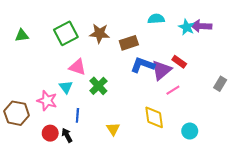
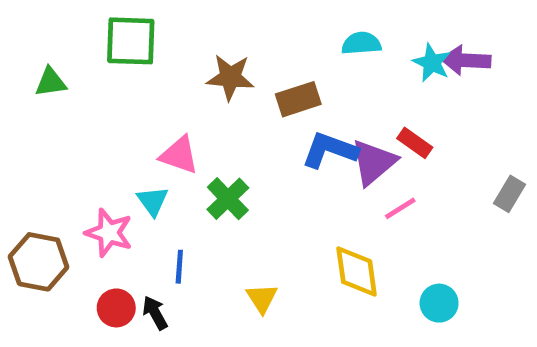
green square: (66, 33) -> (131, 41), moved, turned 30

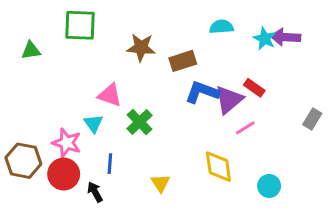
red circle: (116, 308) -> (64, 174), moved, size x1.4

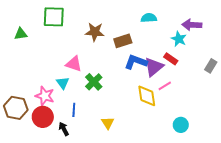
cyan star: (265, 39) -> (179, 39), moved
gray rectangle: (312, 119) -> (211, 66), moved
yellow diamond: (218, 167) -> (147, 96), moved

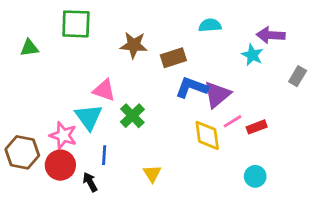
red rectangle: (171, 59) -> (257, 127), moved, turned -56
gray rectangle: (211, 66) -> (298, 76), moved
cyan triangle: (63, 83) -> (89, 117), size x1.5

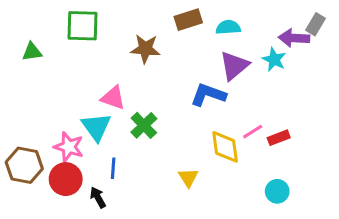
brown rectangle: (173, 58) -> (188, 20), moved
gray rectangle: (298, 76) -> (316, 24), moved
purple triangle: (217, 94) -> (234, 66), moved
yellow triangle: (152, 174) -> (188, 178), moved

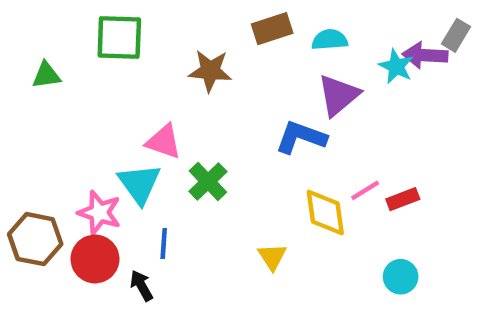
cyan star: (274, 60) -> (396, 66), moved

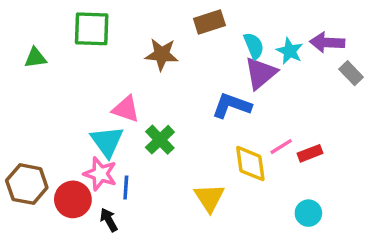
gray rectangle: (456, 35) -> (351, 73), moved, turned -75
cyan semicircle: (330, 40) -> (254, 46), moved, turned 72
cyan star: (396, 66) -> (290, 51), moved
pink star: (99, 212) -> (100, 174), moved
yellow triangle: (272, 257) -> (209, 198), size x1.4

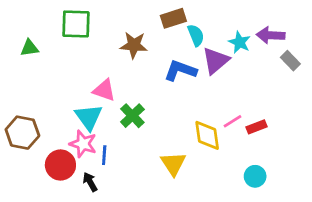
cyan semicircle: (254, 46) -> (196, 35), moved
blue L-shape: (232, 106) -> (180, 71), moved
brown hexagon: (27, 184) -> (22, 133), moved

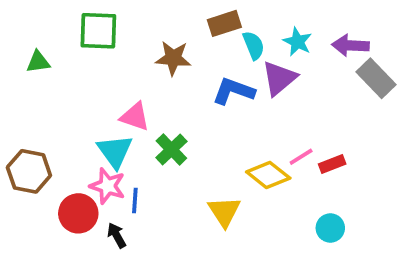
cyan star: (240, 42) -> (297, 42), moved
gray rectangle: (290, 61) -> (376, 78), size x1.5
yellow diamond: (207, 135) -> (268, 175), turned -44

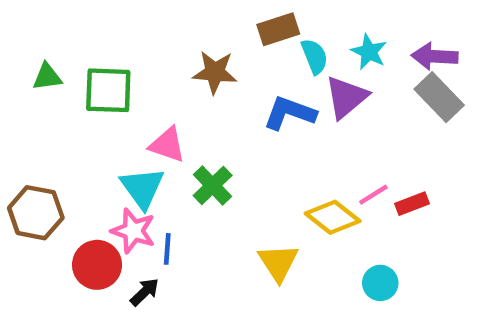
green square: (98, 31) -> (108, 90), moved
gray rectangle: (376, 78) -> (439, 97), moved
cyan circle: (330, 228) -> (380, 283), moved
black arrow: (117, 235) -> (145, 292), turned 75

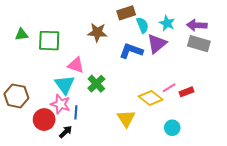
gray rectangle: (439, 97) -> (199, 44), turned -30

